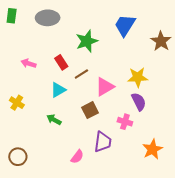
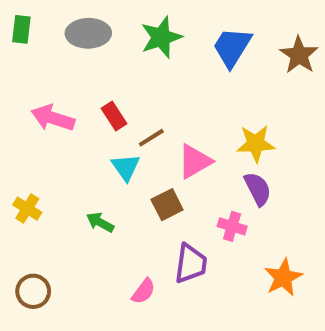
green star: (87, 41) -> (161, 37), moved
brown star: (161, 41) -> (299, 55), moved
pink arrow: (28, 63) -> (53, 118), size x1.5
cyan triangle: (58, 90) -> (126, 167), moved, turned -35
yellow cross: (17, 103) -> (27, 209), moved

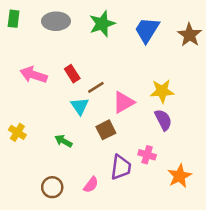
pink cross: (232, 226) -> (147, 155), moved
brown circle: (33, 291) -> (52, 187), moved

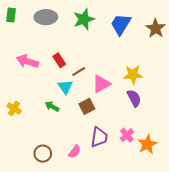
green arrow: (63, 141) -> (52, 106), moved
pink cross: (147, 155) -> (127, 135), moved, turned 32

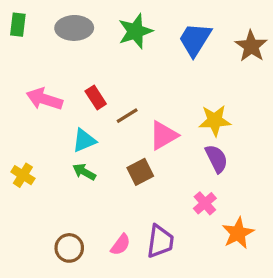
cyan triangle: (65, 87) -> (84, 140), moved, turned 42
pink cross: (127, 135) -> (205, 203), moved
purple trapezoid: (99, 137) -> (160, 241), moved

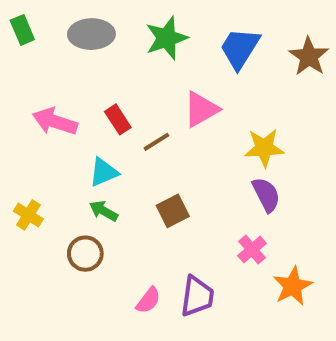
green rectangle: (18, 25) -> (22, 30), turned -30
pink triangle: (163, 135) -> (201, 109), moved
brown circle: (69, 248) -> (85, 254), moved

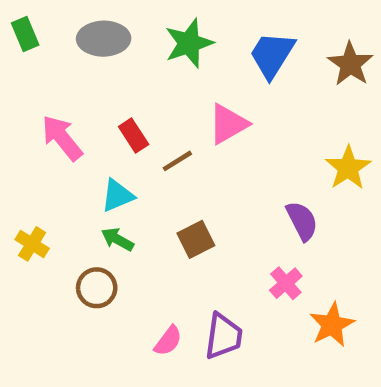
pink arrow: (55, 121) -> (62, 138), turned 33
yellow star: (264, 148) -> (348, 168), moved, turned -30

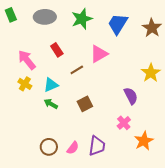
red rectangle: (134, 136) -> (57, 50), moved
yellow cross: (32, 244) -> (25, 84), moved
brown circle: (97, 288) -> (49, 147), moved

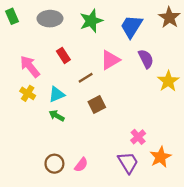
brown star: (152, 28) -> (169, 17), moved
purple semicircle: (131, 96) -> (146, 59), moved
brown square: (85, 104) -> (97, 105), moved
purple trapezoid: (97, 146) -> (128, 163), moved, turned -40

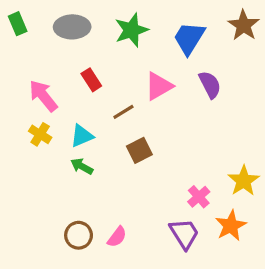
yellow star: (168, 81) -> (244, 181), moved

